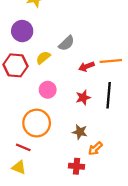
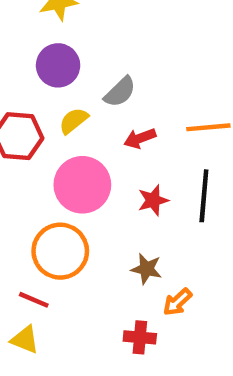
purple circle: (22, 31) -> (58, 65), moved
red arrow: (86, 66) -> (140, 138), moved
pink circle: (48, 90) -> (82, 185), size x1.6

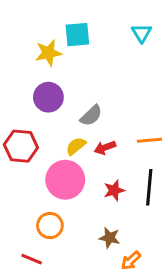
yellow semicircle: (74, 121) -> (76, 146), moved
orange circle: (60, 251) -> (50, 226), size x0.7

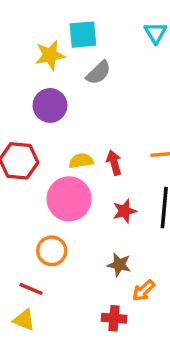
gray semicircle: (91, 116) -> (98, 73), moved
yellow semicircle: (76, 146) -> (81, 161), turned 30
red arrow: (105, 148) -> (114, 163), turned 95

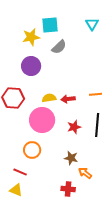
red arrow: (114, 163) -> (68, 99), turned -80
orange arrow: (143, 291) -> (85, 173), turned 80

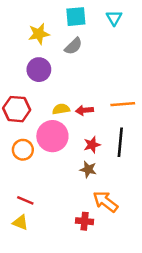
cyan square: (50, 25) -> (76, 17), moved
orange circle: (32, 150) -> (23, 150), moved
brown star: (71, 158) -> (88, 169), moved
orange arrow: (85, 173) -> (105, 202), size x1.5

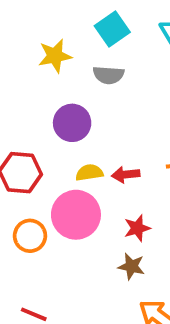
cyan square: (76, 17) -> (112, 29), turned -30
gray semicircle: (73, 46) -> (108, 75), turned 48
purple circle: (39, 70) -> (72, 123), moved

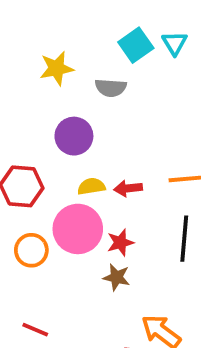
cyan square: (112, 29) -> (136, 45), moved
red star: (137, 228) -> (120, 243), moved
brown star: (131, 266) -> (117, 277), moved

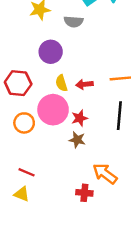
yellow semicircle: (91, 186) -> (61, 83), turned -98

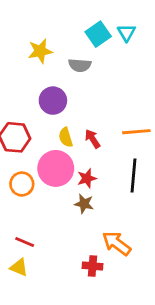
red arrow: (84, 84) -> (93, 139), turned 63

